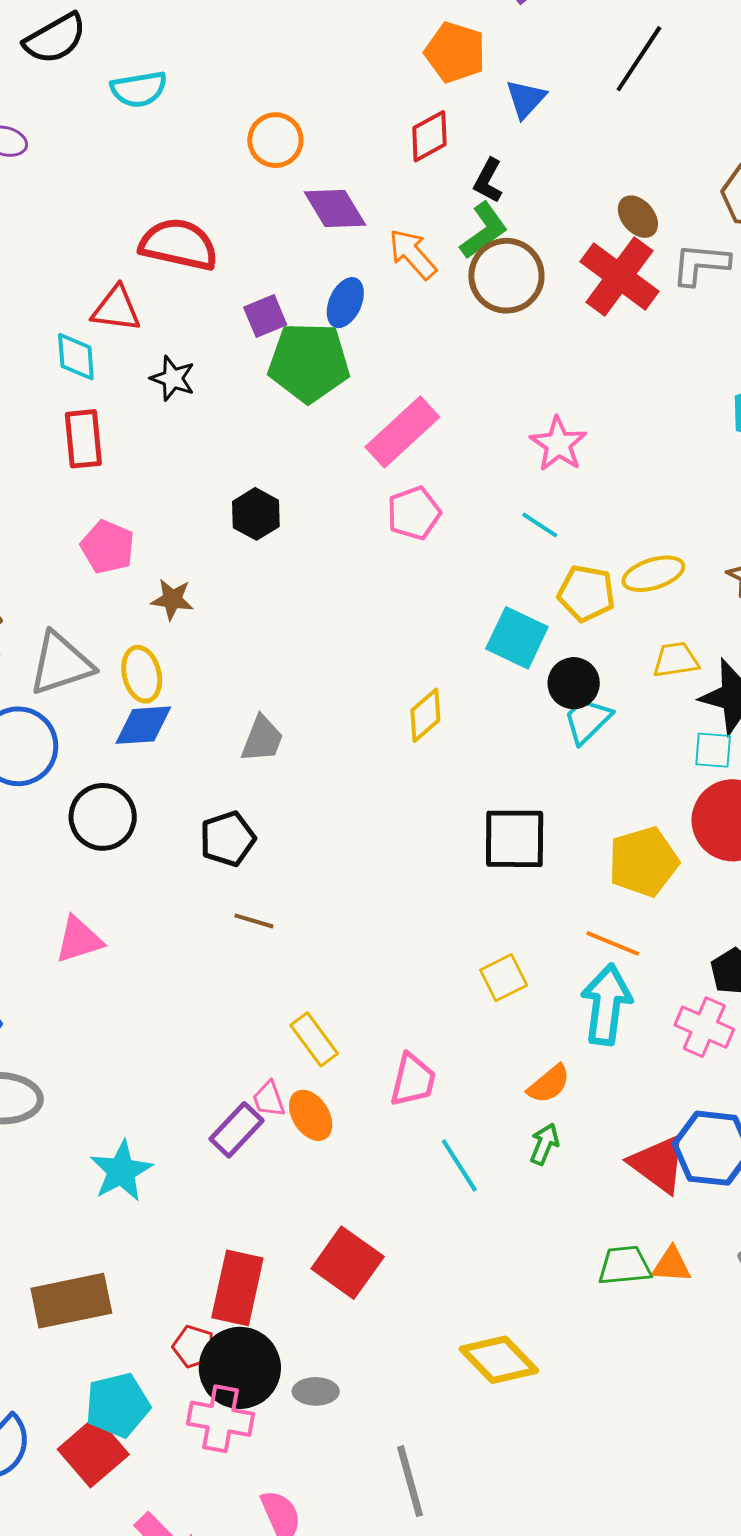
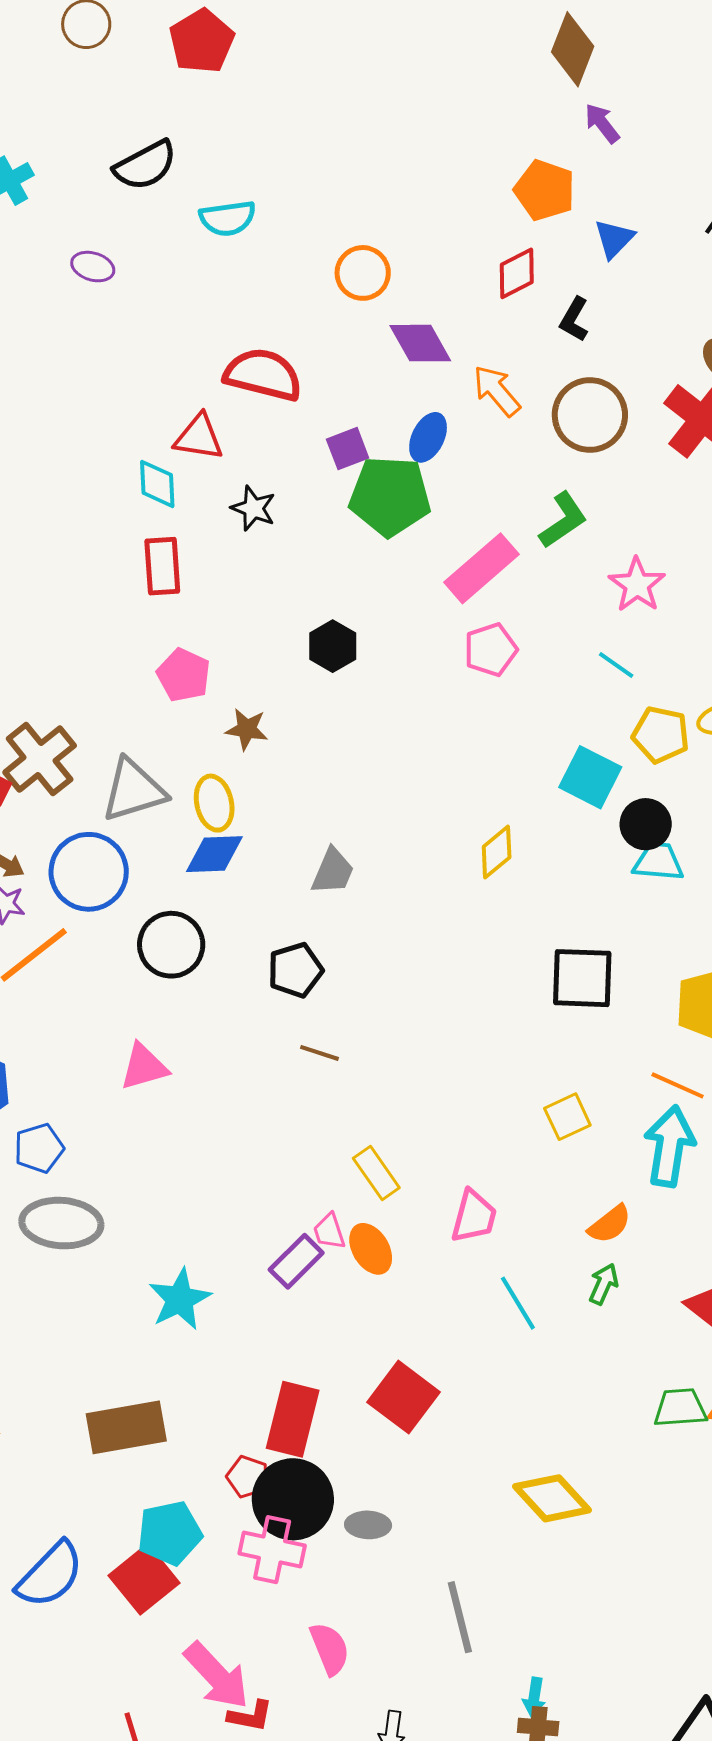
green L-shape: (484, 231) -> (563, 520), moved
cyan trapezoid: (587, 720) -> (658, 862), turned 48

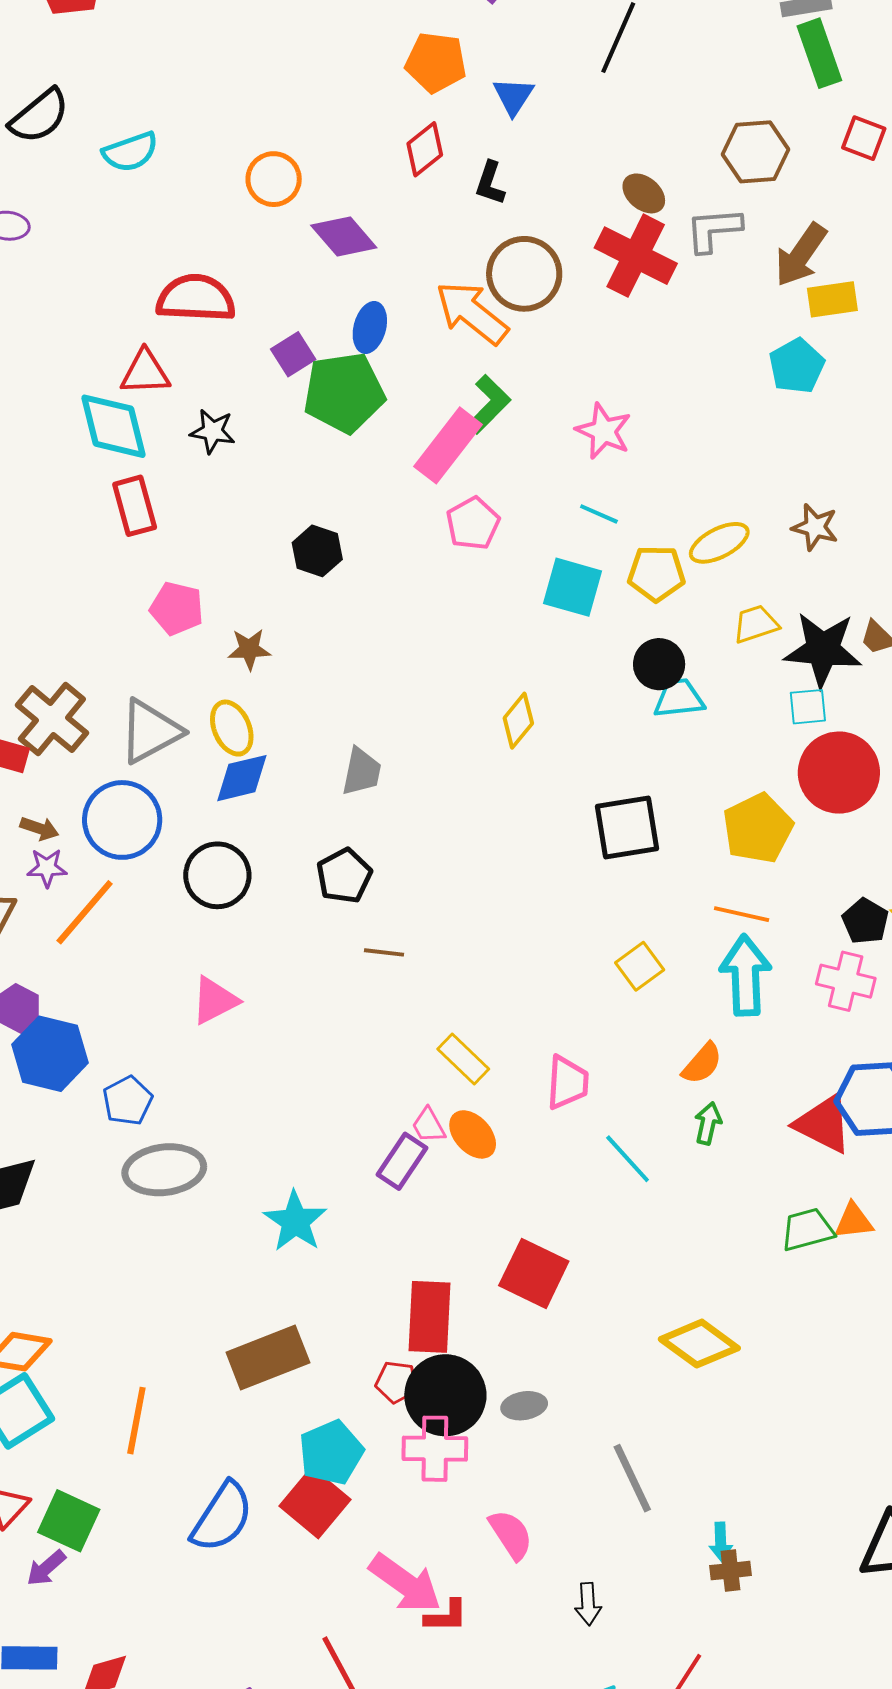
orange arrow: (497, 391) -> (472, 313), moved, size x1.4
cyan diamond: (157, 484) -> (113, 426), size x1.5
green L-shape: (563, 520) -> (489, 404), moved
cyan square: (590, 777) -> (572, 587), moved

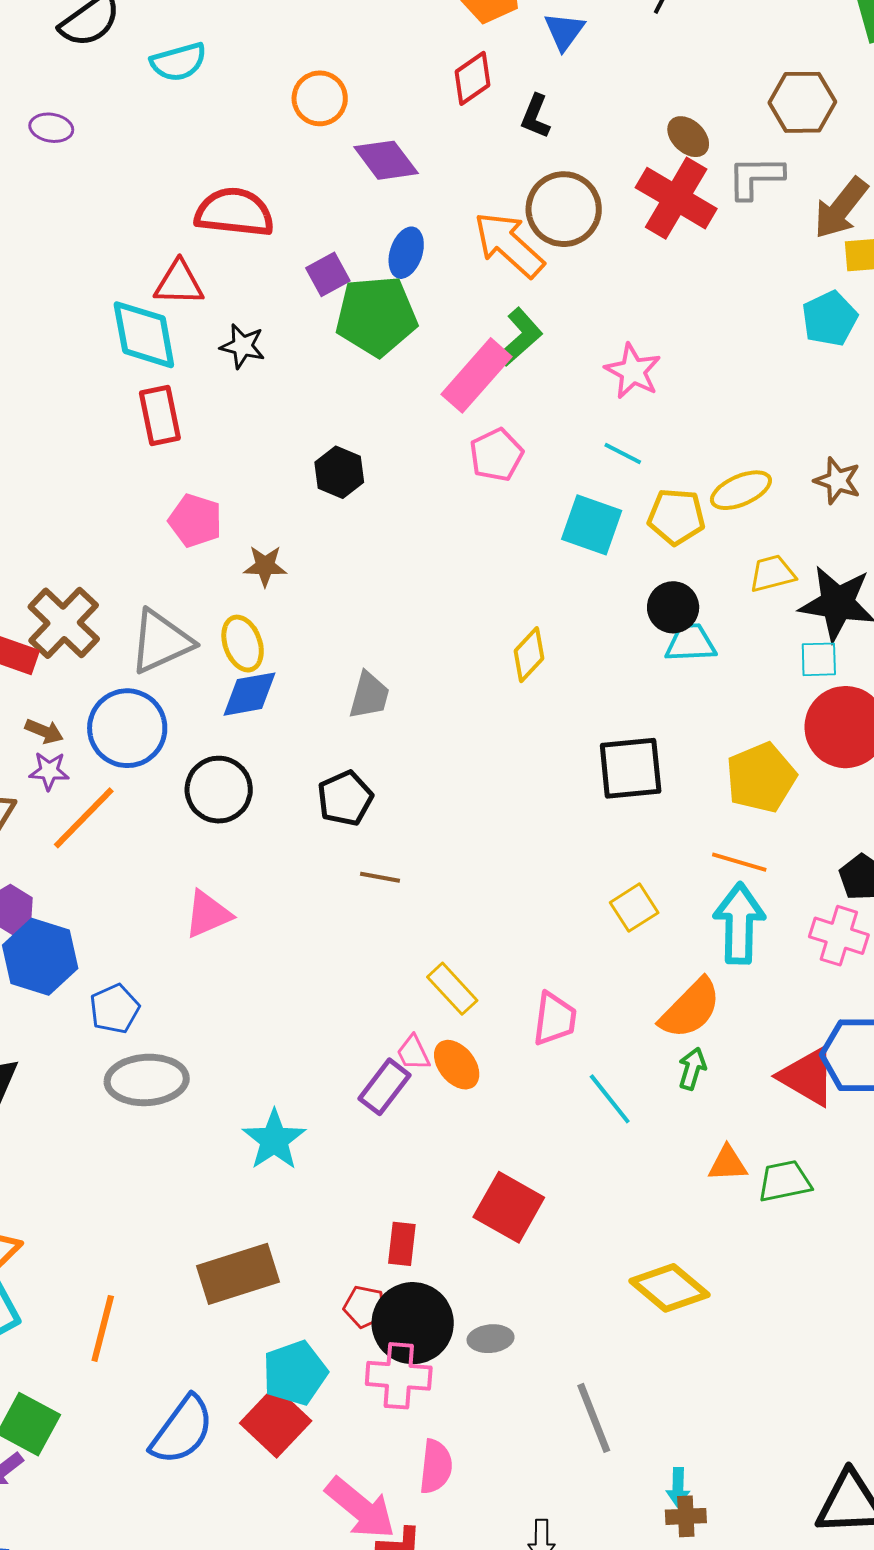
orange semicircle: (702, 1063) -> (690, 1009), size x1.5
orange triangle: (854, 1221) -> (728, 1164), moved
red rectangle: (430, 1317) -> (402, 1244), size x0.6
pink semicircle: (511, 1535) -> (436, 1467), moved, turned 36

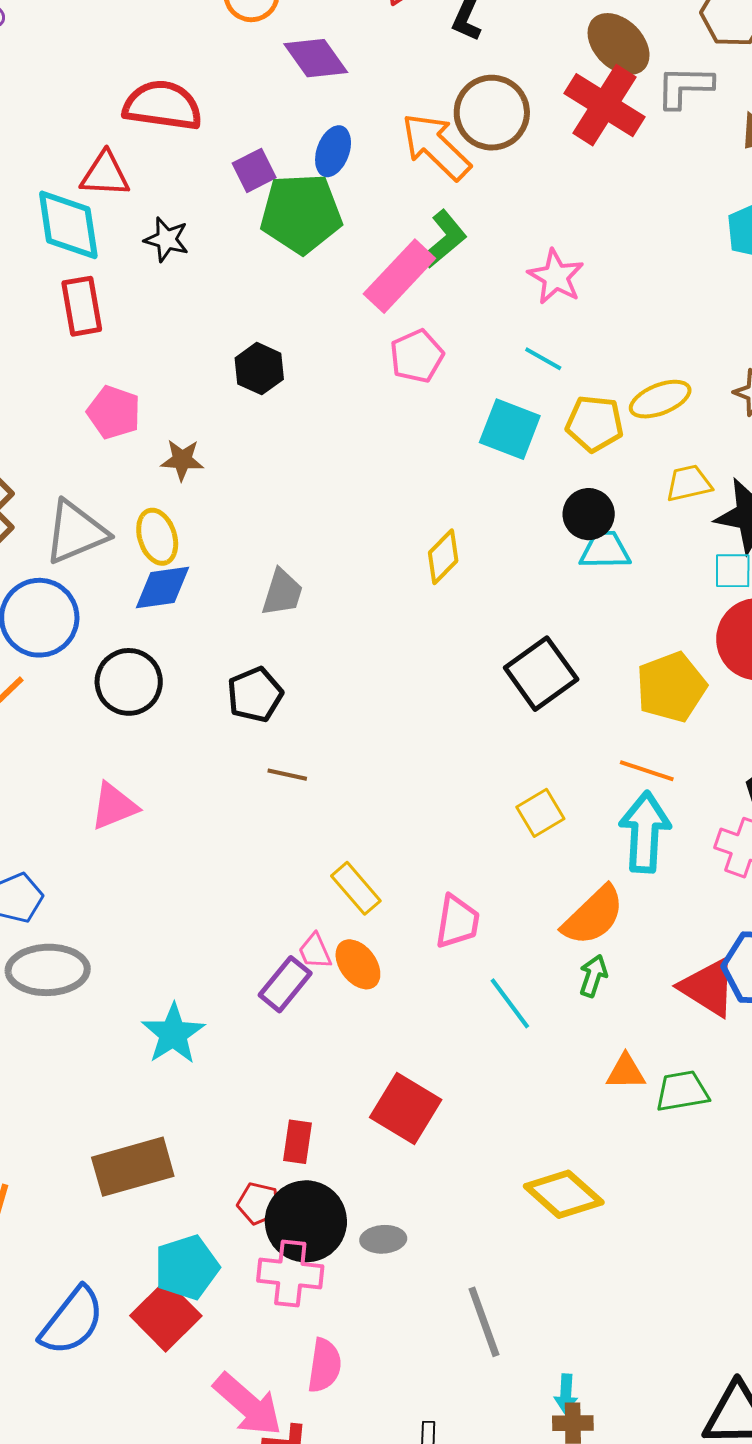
brown ellipse: (688, 137) -> (619, 44), size x1.5
black square: (631, 768) -> (541, 674), turned -32

